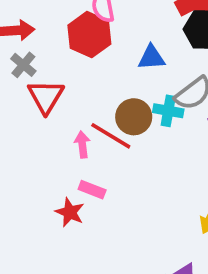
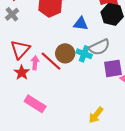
red triangle: (46, 97) -> (20, 49), moved
pink rectangle: (92, 190) -> (35, 104), moved, size x1.5
red star: (70, 212) -> (22, 73), moved

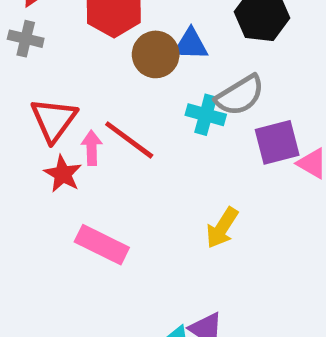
gray cross: (12, 14) -> (26, 39), turned -32
brown circle: (65, 53) -> (156, 54), moved
yellow arrow: (96, 115) -> (222, 228), moved

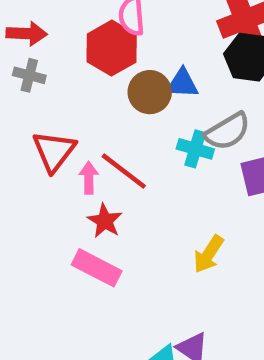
red star: (63, 174) -> (105, 221), moved

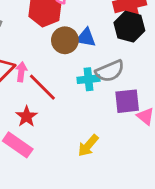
cyan cross: (195, 149) -> (89, 79), turned -30
pink arrow: (89, 178) -> (21, 72), moved

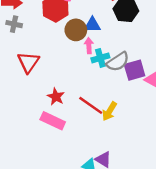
gray semicircle: (110, 71) -> (118, 62), moved
pink arrow: (21, 72) -> (89, 46), moved
red line: (42, 87) -> (91, 105), moved

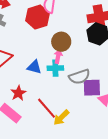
blue triangle: (92, 25) -> (34, 67), moved
brown circle: (76, 30) -> (61, 42), moved
cyan cross: (100, 58) -> (55, 68), moved

